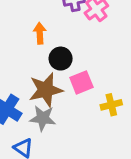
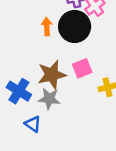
black circle: (61, 59) -> (75, 26), moved, size x1.6

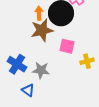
pink square: (82, 68) -> (67, 46), turned 35
brown star: (52, 75) -> (42, 30), moved

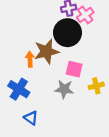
orange arrow: (39, 13) -> (30, 59), moved
gray star: (41, 70) -> (64, 89), moved

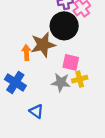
yellow cross: (96, 86) -> (80, 79), moved
blue triangle: (31, 118) -> (36, 111), moved

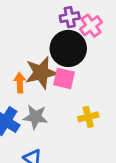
pink square: (71, 62) -> (64, 78), moved
gray star: (61, 82) -> (35, 117), moved

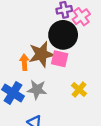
yellow cross: (88, 117) -> (79, 90), turned -35

